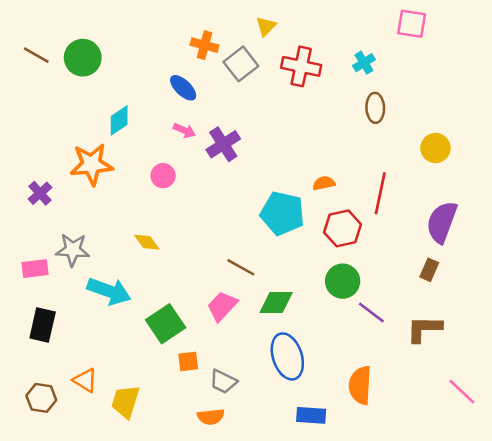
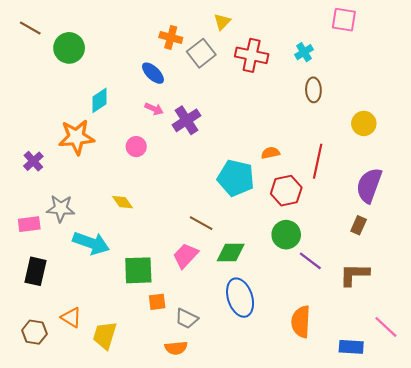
brown line: (36, 55) -> (30, 28), moved
green square: (166, 324) -> (138, 270), turned 32
blue rectangle: (311, 415) -> (351, 347), moved

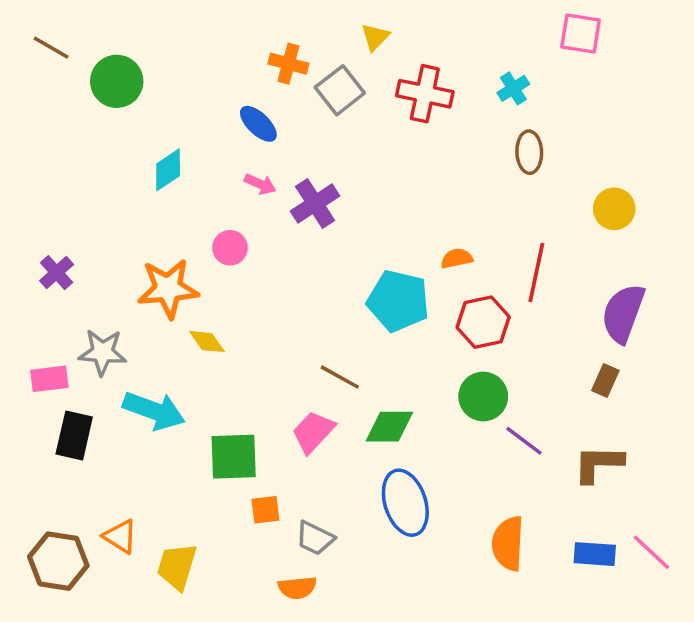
orange star: (76, 137) -> (168, 288), moved
black rectangle: (36, 271) -> (74, 435), moved
brown hexagon: (34, 332) -> (58, 561), size x1.4
blue rectangle: (351, 347) -> (595, 554), moved

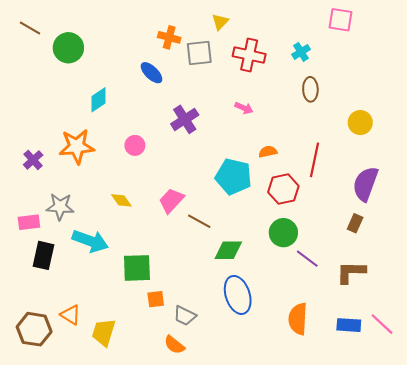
gray square: (340, 90) -> (199, 53), turned 32
pink arrow: (260, 184) -> (244, 108), moved
orange star: (168, 288) -> (77, 146), moved
pink trapezoid: (313, 432) -> (171, 200), moved
orange semicircle: (297, 588) -> (174, 345), turned 45

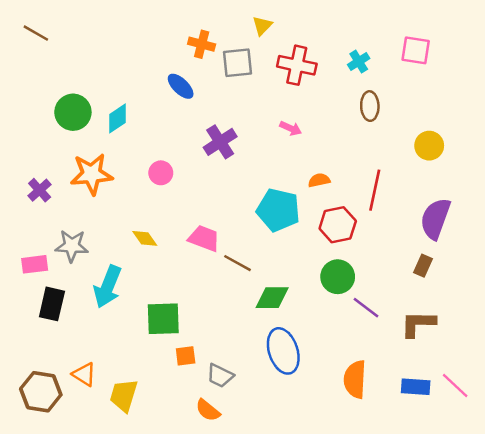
pink square: (341, 20) -> (416, 50), moved
green circle: (68, 48) -> (73, 112), moved
pink trapezoid: (171, 200) -> (204, 238), turned 68
cyan arrow: (90, 241) -> (108, 287), turned 92

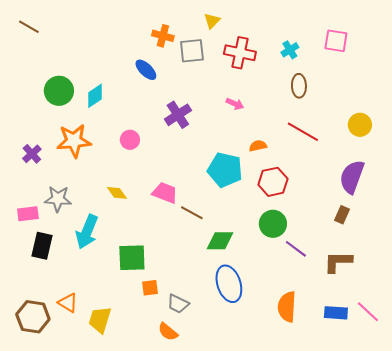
yellow circle: (429, 146) -> (360, 125), moved
red line: (375, 190) -> (303, 132), moved, turned -72

